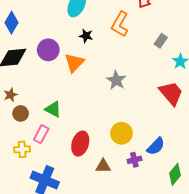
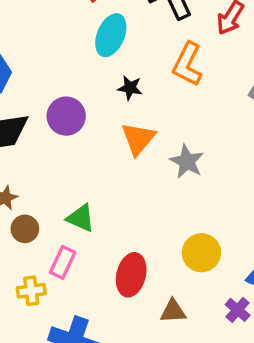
orange triangle: (74, 63) -> (138, 139), moved
purple cross: (134, 160) -> (238, 310), moved, turned -32

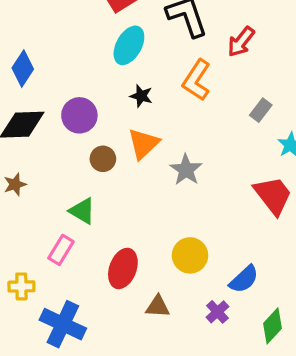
brown circle: (25, 229) -> (103, 159), moved
yellow cross: (31, 291) -> (21, 286), moved

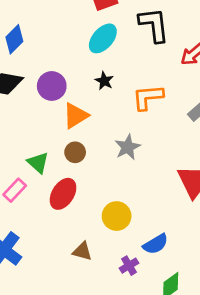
orange L-shape: (197, 80) -> (148, 97), moved, turned 40
orange triangle: (143, 144) -> (76, 116), moved
brown circle: (103, 159) -> (75, 152), moved
red ellipse: (123, 268) -> (63, 194), moved

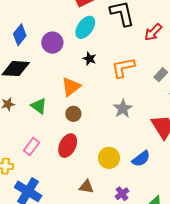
purple circle: (52, 86) -> (52, 43), moved
gray star: (128, 147) -> (123, 109), moved
green triangle: (38, 163) -> (39, 106), moved
blue semicircle: (156, 244) -> (141, 159), moved

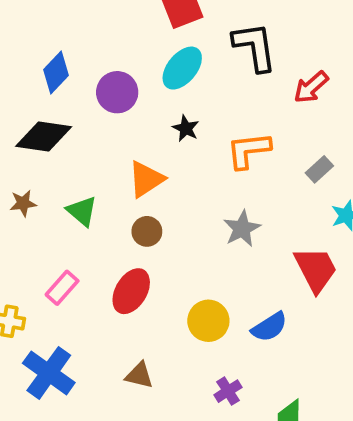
brown triangle: (86, 187) -> (139, 375), moved

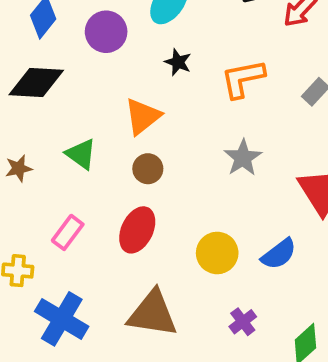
brown star: (23, 203) -> (19, 168), moved
brown triangle: (139, 375) -> (153, 314), size x1.8

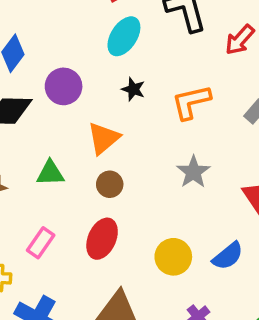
purple circle: (106, 32) -> (64, 86), moved
green triangle: (81, 154) -> (50, 173), turned -36

